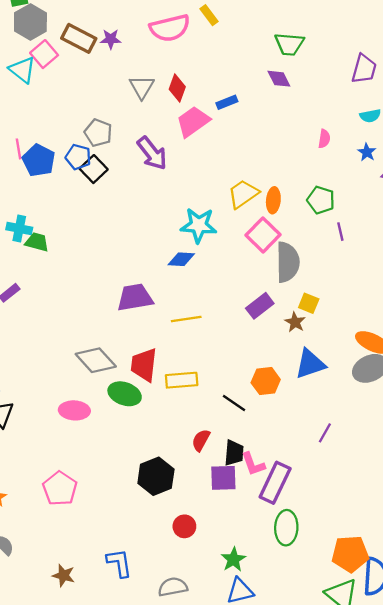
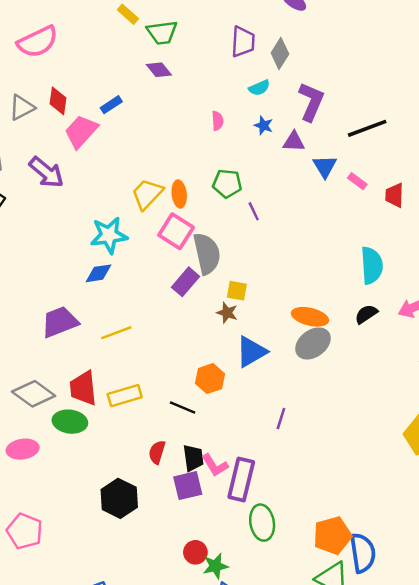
yellow rectangle: (209, 15) -> (128, 14), moved
gray triangle: (142, 87) -> (22, 107), turned 44
purple rectangle: (260, 306) -> (185, 282), moved
red circle: (184, 526) -> (195, 552), moved
green star: (233, 559) -> (215, 566), turned 30

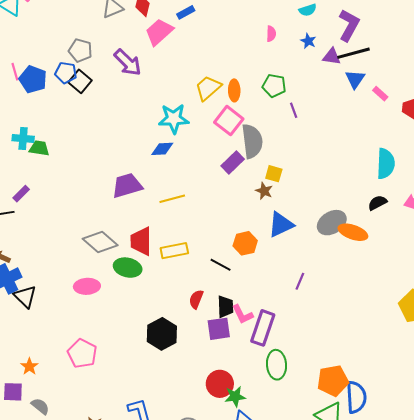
black line: (367, 128) -> (354, 53), moved
orange ellipse: (310, 317) -> (353, 232), moved
red circle: (195, 552) -> (220, 384), size x1.4

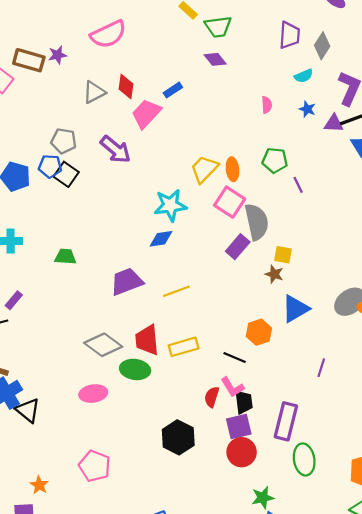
green trapezoid: (39, 148) -> (65, 257), moved
pink L-shape: (243, 314) -> (232, 387), moved
red circle: (220, 384) -> (242, 452), moved

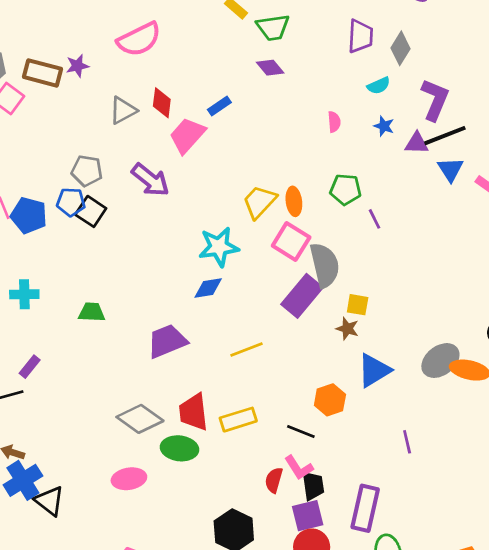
purple rectangle: (238, 247) -> (302, 296), size x1.4
yellow line: (176, 291) -> (247, 349), moved
purple line: (321, 368) -> (407, 442), turned -30

